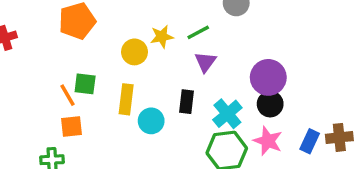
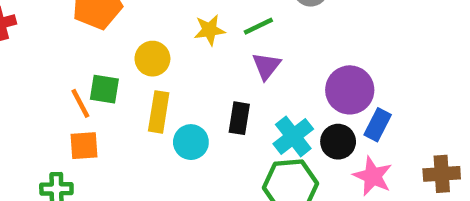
yellow circle: (135, 52) -> (152, 59), moved
black circle: (270, 104) -> (338, 142), moved
pink star: (268, 141) -> (373, 176), moved
blue rectangle: (310, 141) -> (378, 125), moved

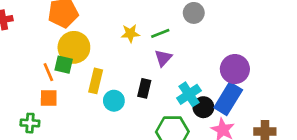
yellow circle: (152, 59) -> (74, 47), moved, size x1.5
purple circle: (350, 90) -> (235, 69), moved
blue rectangle: (378, 125) -> (228, 99), size x1.6
cyan cross: (293, 136) -> (189, 94), moved

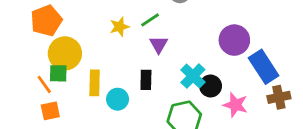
blue rectangle: (228, 99) -> (264, 67), moved, turned -52

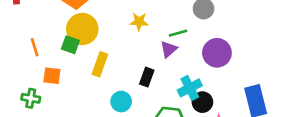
green line: (150, 20) -> (178, 33), moved
purple circle: (234, 40) -> (217, 53), moved
orange line: (44, 84) -> (35, 47), moved
cyan circle: (118, 99) -> (121, 102), moved

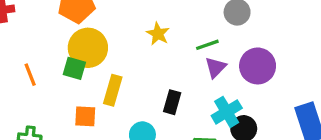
yellow star: (139, 22) -> (158, 34), turned 30
purple triangle: (169, 49) -> (215, 67), moved
orange square: (52, 76) -> (85, 116), moved

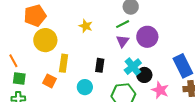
green line: (207, 45) -> (123, 24), moved
green square: (74, 68) -> (19, 79), moved
orange square: (85, 116) -> (49, 81), turned 32

